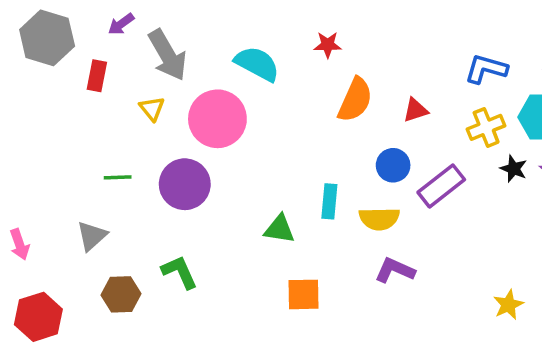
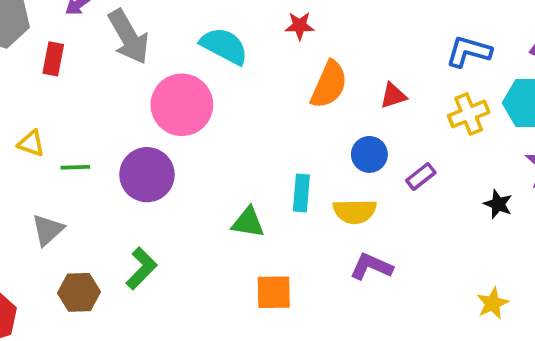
yellow triangle: (152, 108) -> (31, 143), moved, turned -32
black star: (514, 169) -> (498, 204), moved
purple rectangle: (441, 186) -> (421, 176), size x0.6
green L-shape: (180, 272) -> (141, 268), turned 69

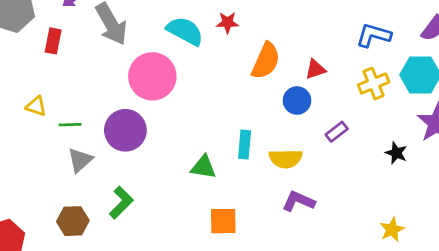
red star: (300, 26) -> (228, 23), moved
blue circle: (369, 154) -> (297, 100), moved
gray triangle: (48, 230) -> (80, 160), moved

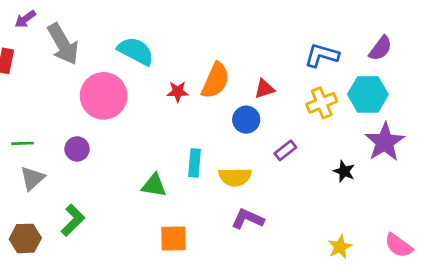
red star: (228, 23) -> (178, 92), moved
purple circle: (125, 130) -> (77, 149), size x0.6

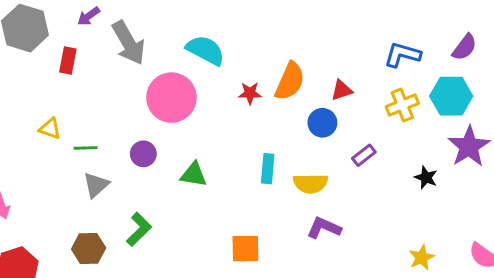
green triangle: (154, 185) -> (194, 175), moved

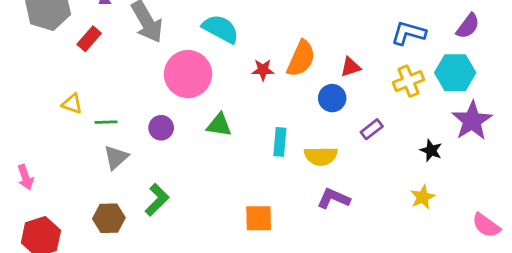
red rectangle: (68, 61) -> (89, 39), turned 30
green triangle: (194, 175) -> (219, 125), moved
yellow star: (422, 257) -> (423, 197), moved

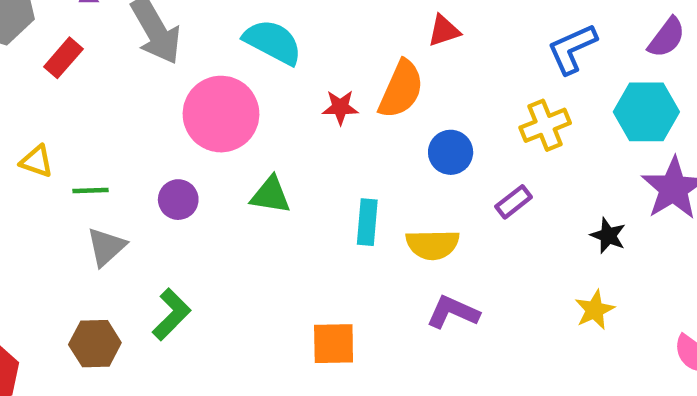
blue L-shape: (408, 33) -> (572, 49), turned -40
red triangle: (351, 67) -> (444, 31), moved
yellow cross: (408, 81) -> (545, 125), moved

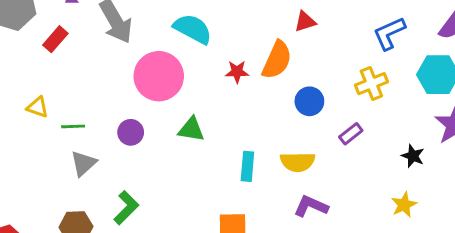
cyan rectangle: (367, 222) -> (247, 166), moved

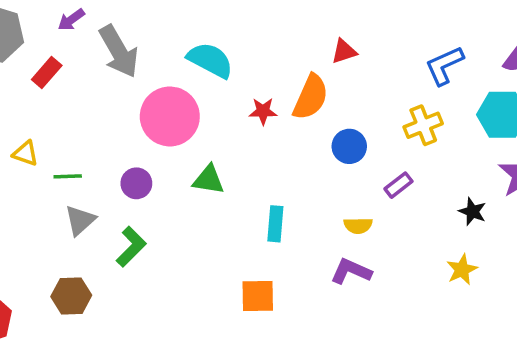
yellow semicircle: (298, 162) -> (358, 226), moved, size x0.7
green L-shape: (126, 208) -> (131, 247), moved

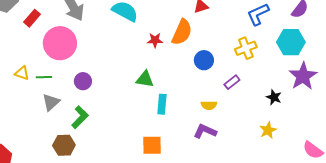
pink circle: (170, 116) -> (60, 43), moved
yellow triangle: (26, 153) -> (22, 73), moved
green triangle: (209, 180) -> (145, 79), moved
brown hexagon: (71, 296) -> (64, 145), moved

